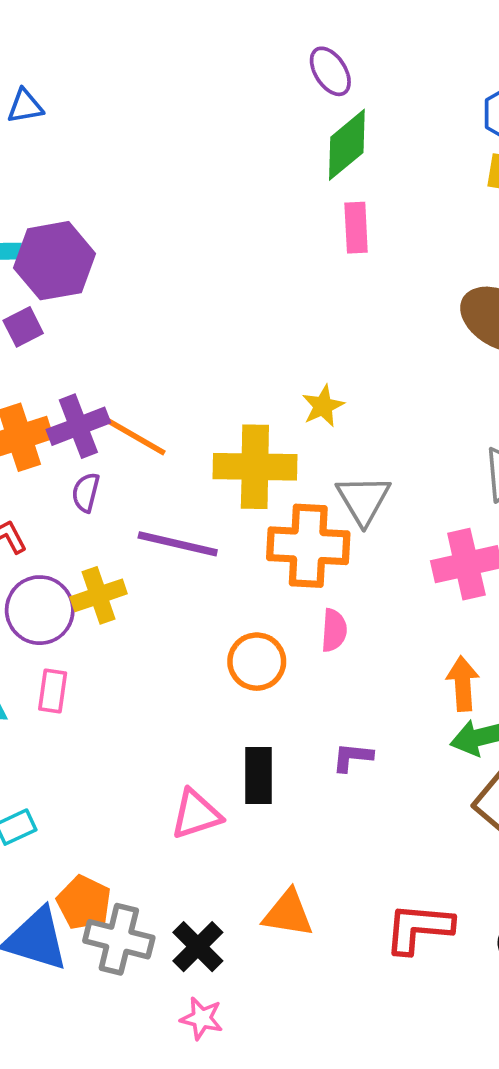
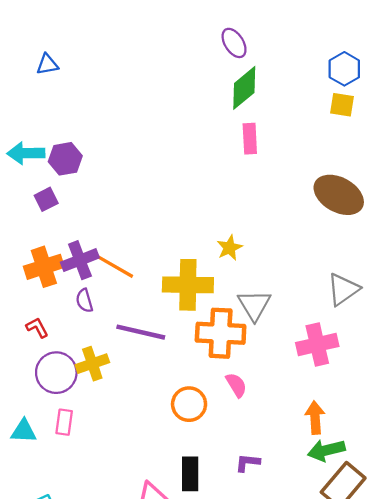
purple hexagon: (54, 261) -> (65, 159), size x0.7
purple semicircle: (86, 492) -> (84, 301), turned -30
pink semicircle: (334, 630) -> (236, 385), turned -35

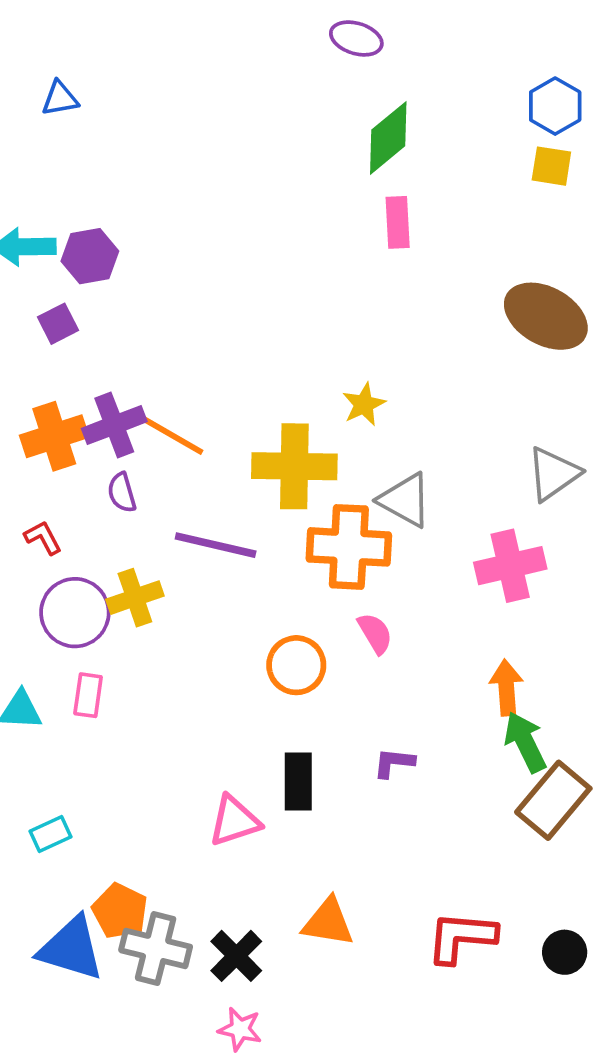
purple ellipse: (234, 43) -> (356, 38), moved, turned -40
gray triangle: (254, 305) -> (405, 500), turned -30
green arrow: (326, 450) -> (525, 742), turned 78

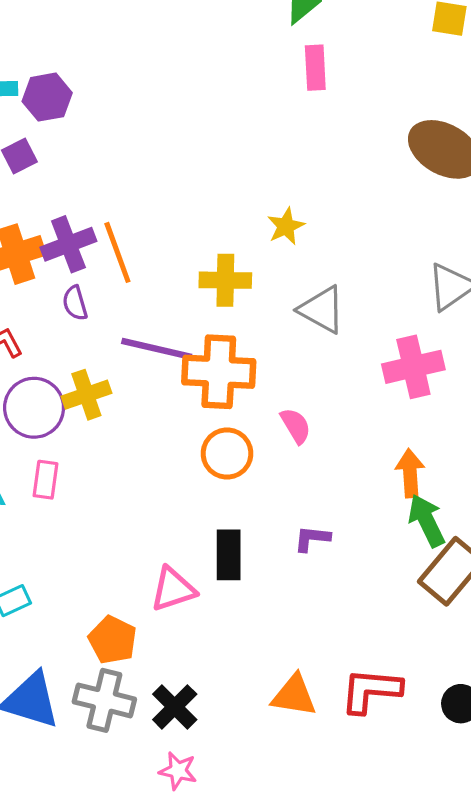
orange line: (171, 434) -> (117, 252), turned 40
yellow cross: (294, 466) -> (225, 280), size x0.7
orange cross: (349, 547) -> (219, 372), moved
orange pentagon: (120, 911) -> (113, 640), moved
orange triangle: (328, 922) -> (294, 695), moved

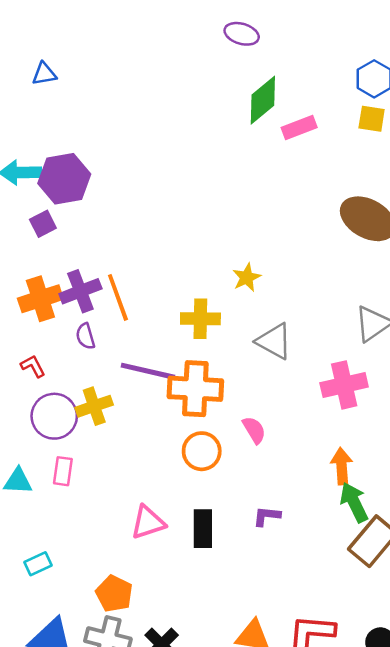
pink rectangle: (315, 68) -> (299, 128), moved, turned 72
purple hexagon: (47, 97) -> (64, 179), size x1.4
pink triangle: (173, 589) -> (148, 522), moved

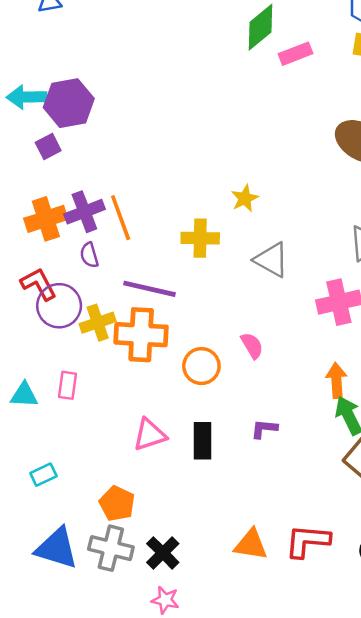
red L-shape: (33, 366) -> (39, 284), size x1.5
orange cross: (195, 389) -> (141, 335), moved
purple circle: (54, 416) -> (59, 306), moved

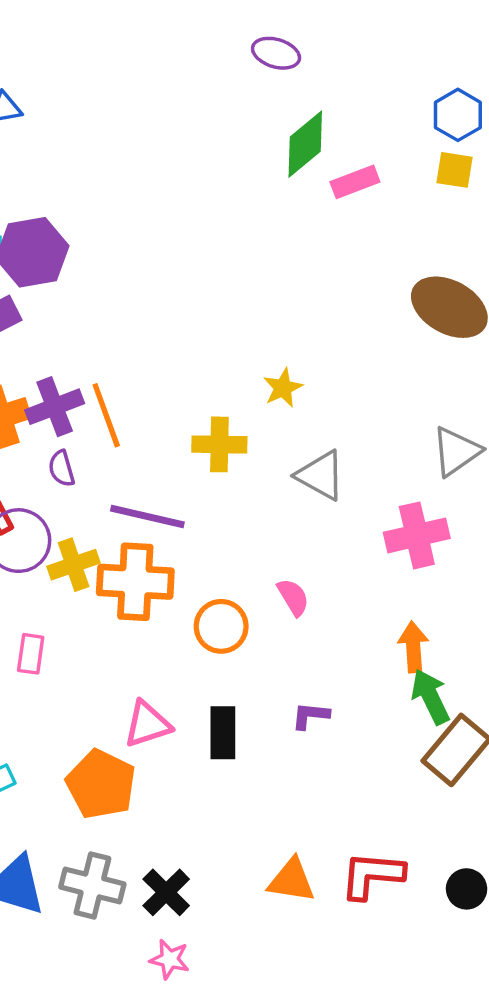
orange pentagon: (117, 504) -> (101, 784), moved, size x1.4

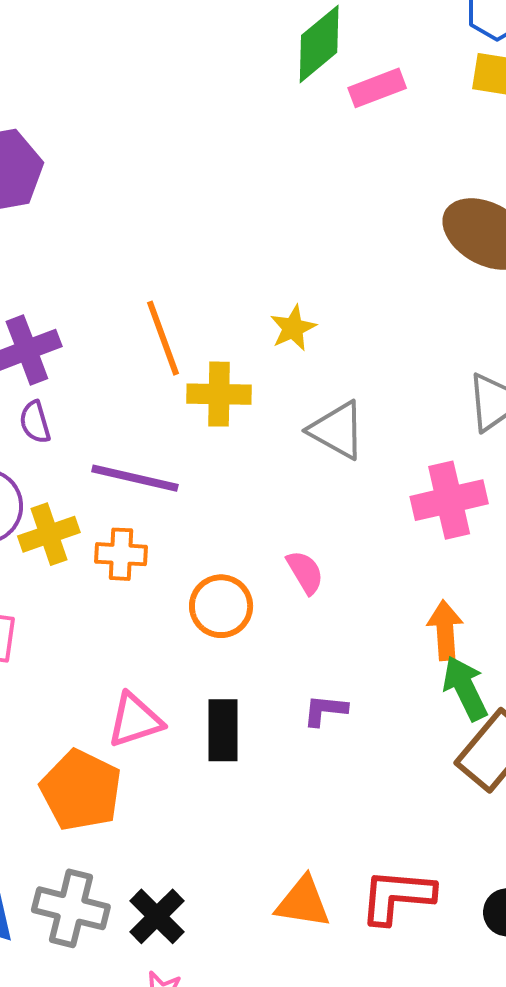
orange line: (106, 415) -> (163, 338), moved
orange cross: (135, 582) -> (121, 554), size x0.6

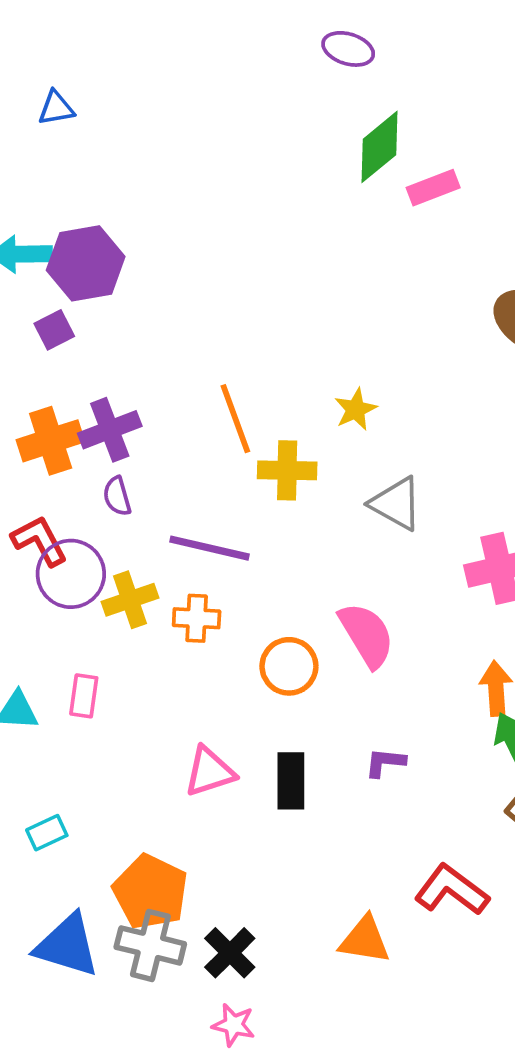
pink semicircle: (305, 572) -> (367, 635), size x1.6
orange pentagon: (81, 790) -> (150, 892), moved
red L-shape: (397, 896) -> (452, 890), moved, turned 32

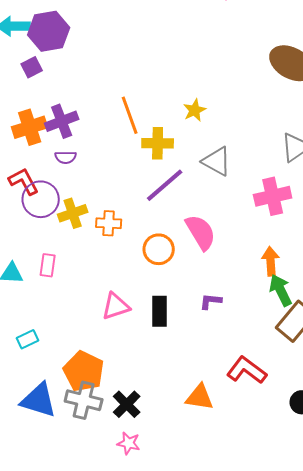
purple semicircle: (117, 496) -> (66, 157), turned -75
purple line: (209, 548) -> (165, 185), moved, turned -54

